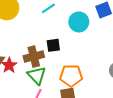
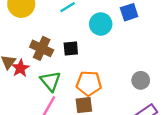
brown cross: (34, 57) -> (42, 48), moved, turned 36

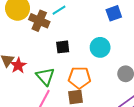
cyan circle: (101, 24) -> (100, 47), moved
brown cross: (42, 48) -> (39, 21), moved

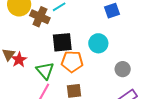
black square: (63, 47) -> (62, 42), size x1.5
orange pentagon: (79, 78) -> (72, 62), moved

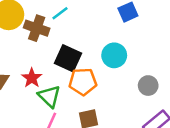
black square: (62, 42) -> (68, 58), turned 35
red star: (19, 60) -> (32, 78), moved

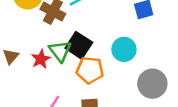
gray circle: (148, 86) -> (152, 84), size x1.5
green triangle: (49, 96) -> (60, 51), moved

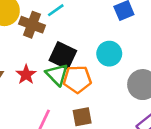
green triangle: (60, 51) -> (57, 75), moved

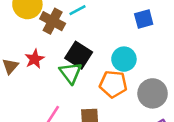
red star: (26, 75) -> (35, 59), moved
orange pentagon: (77, 79) -> (113, 84), moved

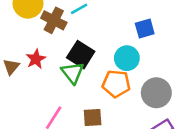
blue square: (144, 19) -> (145, 29), moved

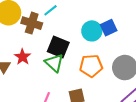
blue square: (145, 29) -> (109, 28), moved
cyan circle: (127, 58) -> (92, 31), moved

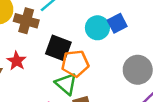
green triangle: (54, 63) -> (66, 84), moved
orange pentagon: (91, 66) -> (75, 64), moved

